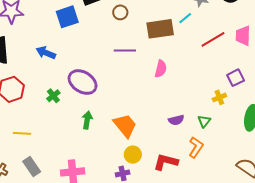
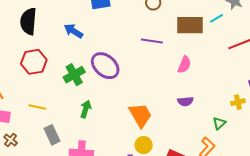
green cross: (53, 96) -> (74, 75), size x1.5
green arrow: (87, 120) -> (86, 109), moved
purple semicircle: (176, 120) -> (185, 101), moved
gray rectangle: (32, 167) -> (52, 135), moved

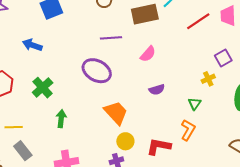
pink semicircle: (184, 65) -> (148, 54), turned 30
purple ellipse: (105, 66) -> (97, 71), moved
gray rectangle: (52, 135) -> (23, 151), moved

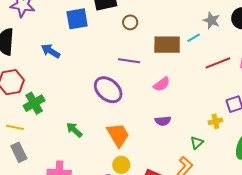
green cross: (43, 88) -> (34, 103), moved
green arrow: (61, 119) -> (74, 130), moved, turned -66

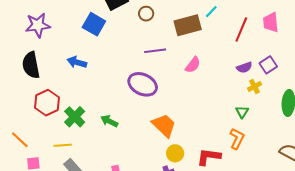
blue square: (77, 19) -> (94, 24), turned -35
red line: (218, 63) -> (241, 30), turned -30
purple semicircle: (163, 121) -> (244, 67), moved
green arrow: (74, 130) -> (109, 121), moved

